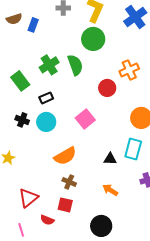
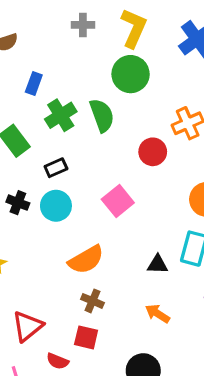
blue rectangle: (33, 25) -> (34, 84), moved

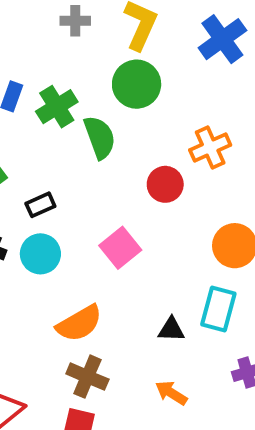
green cross: (61, 115) -> (57, 107), moved
brown cross: (92, 301) -> (87, 377), size x1.4

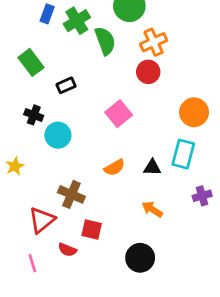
orange cross: (210, 148) -> (154, 42), moved
cyan circle: (40, 254) -> (58, 135), moved
orange semicircle: (79, 323) -> (115, 168), moved, size x0.7
brown cross: (87, 377) -> (71, 194), moved

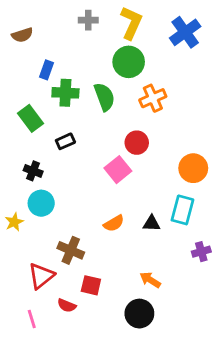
green cross: (77, 21) -> (65, 93), moved, turned 35
red circle: (148, 72) -> (137, 143), moved
cyan circle: (58, 135) -> (41, 203), moved
orange arrow: (152, 209) -> (150, 280), moved

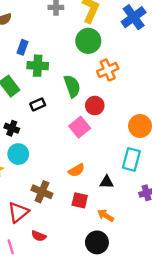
green semicircle: (104, 97) -> (72, 86), moved
black triangle: (152, 223) -> (107, 182), moved
red square: (91, 285) -> (80, 200), moved

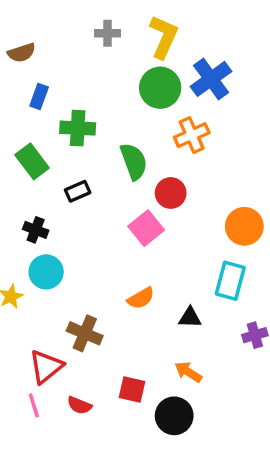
blue cross: (134, 17) -> (211, 79), moved
blue rectangle: (23, 47) -> (39, 96), moved
red square: (80, 200) -> (132, 389), moved
pink line: (11, 247) -> (34, 405), moved

